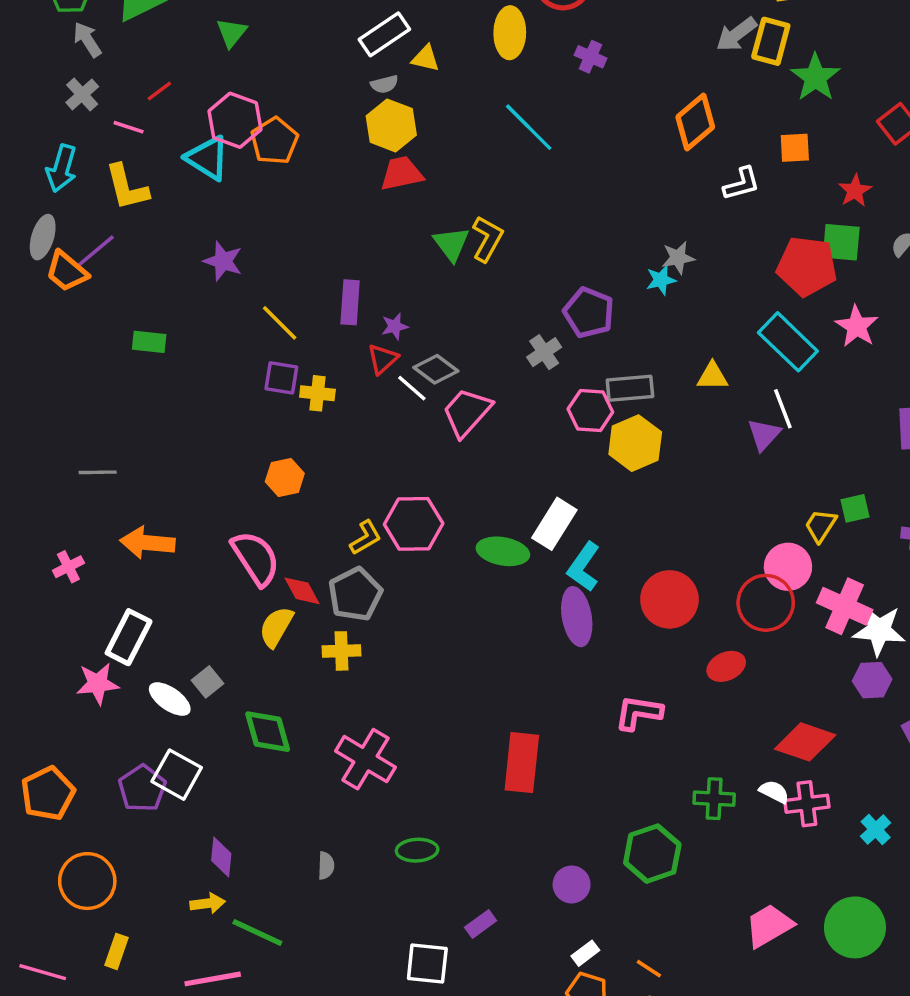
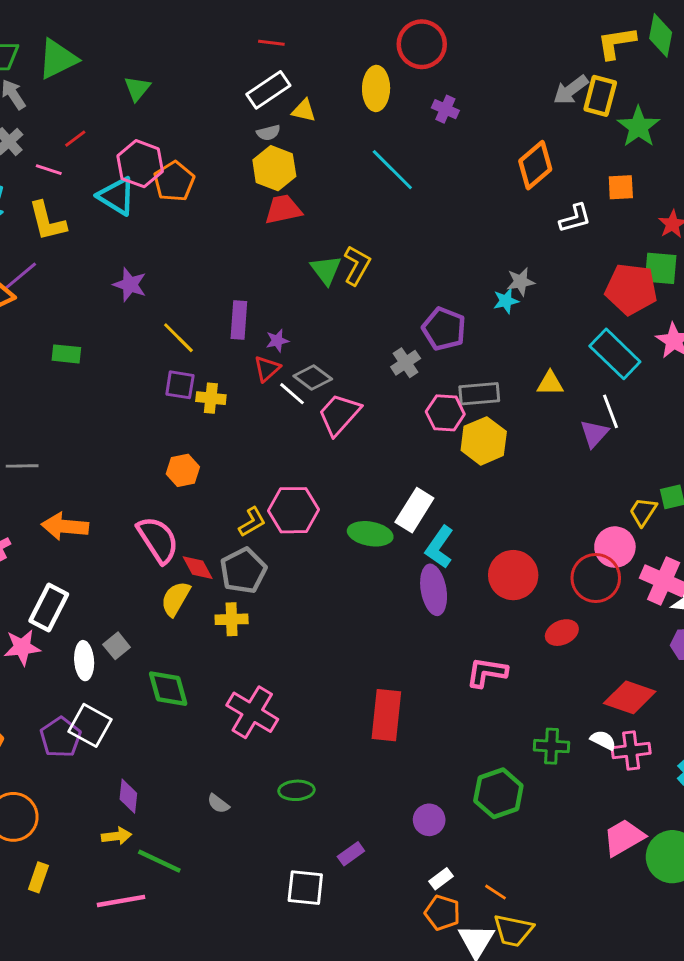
white ellipse: (170, 699) -> (84, 661), turned 51
gray semicircle: (326, 866) -> (218, 804), turned 125
pink trapezoid: (769, 926) -> (624, 838), moved

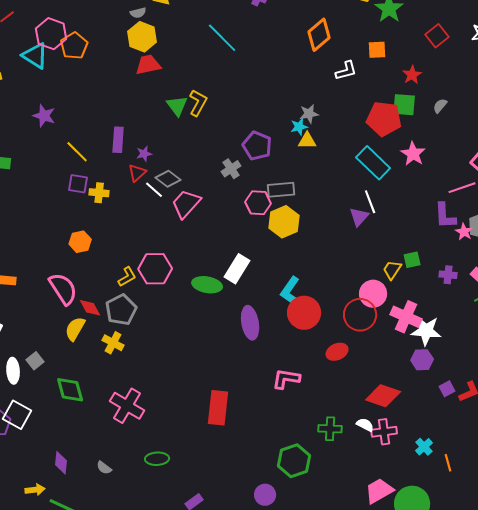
yellow triangle: (550, 383) -> (307, 141), moved
cyan L-shape: (439, 547) -> (290, 291), moved
yellow cross: (232, 619) -> (113, 343), turned 30
purple diamond: (128, 796) -> (61, 463), moved
purple circle: (429, 820) -> (265, 495), moved

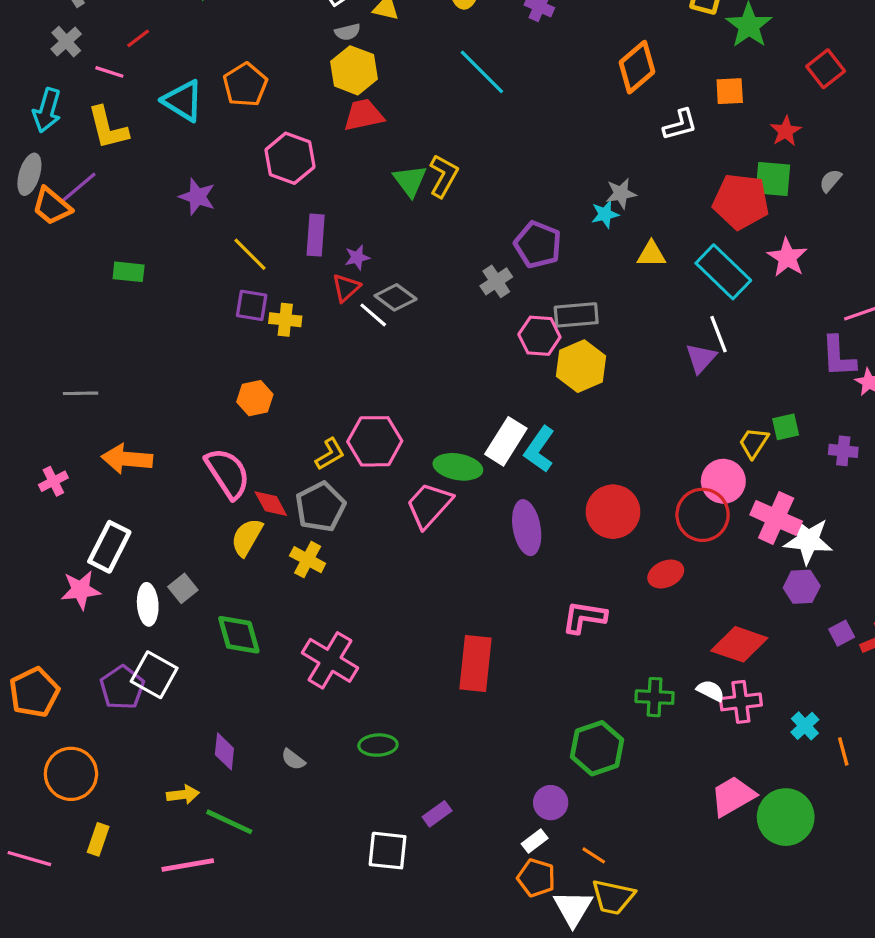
pink hexagon: (51, 34) -> (290, 158), moved
yellow triangle: (307, 141) -> (651, 254), moved
pink trapezoid: (186, 204) -> (429, 505), moved
cyan L-shape: (290, 291) -> (539, 449), moved

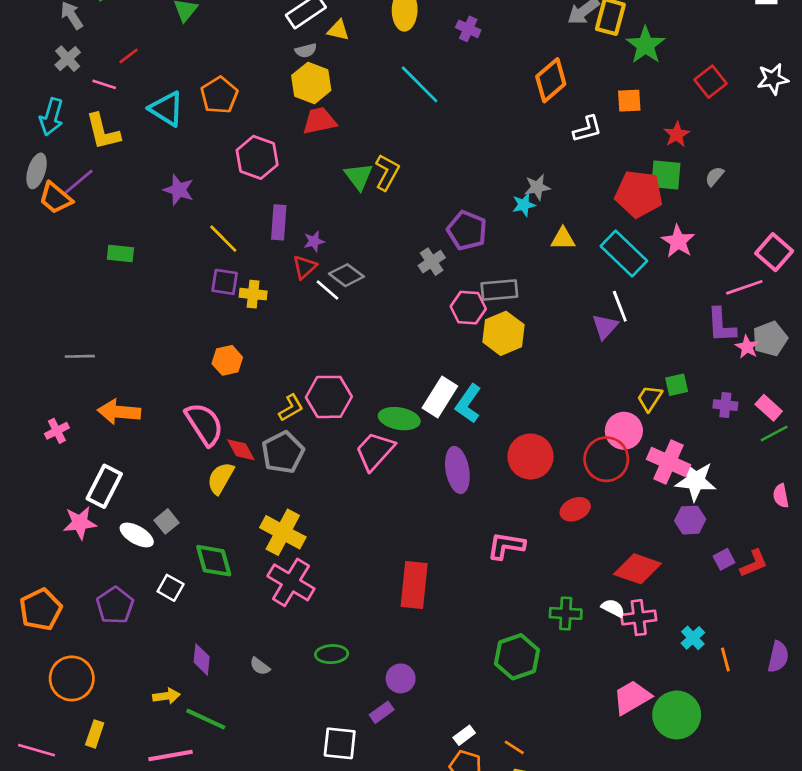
yellow cross: (308, 560) -> (283, 532), moved, size x1.5
white ellipse: (148, 604) -> (137, 535), turned -56
white square: (154, 675) -> (171, 588), moved, size x0.7
purple circle: (551, 803) -> (401, 678), moved

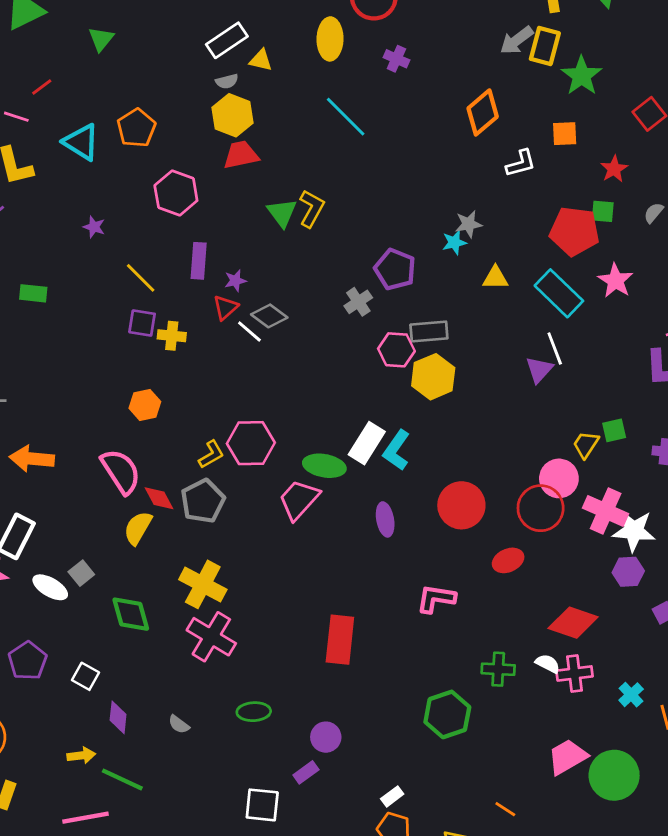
green square: (666, 175) -> (603, 211), size x0.7
purple star: (179, 190) -> (94, 227), size x0.7
purple ellipse: (457, 470) -> (385, 519), size x0.7
white square: (171, 588) -> (86, 676), moved
orange line: (514, 747) -> (505, 809), moved

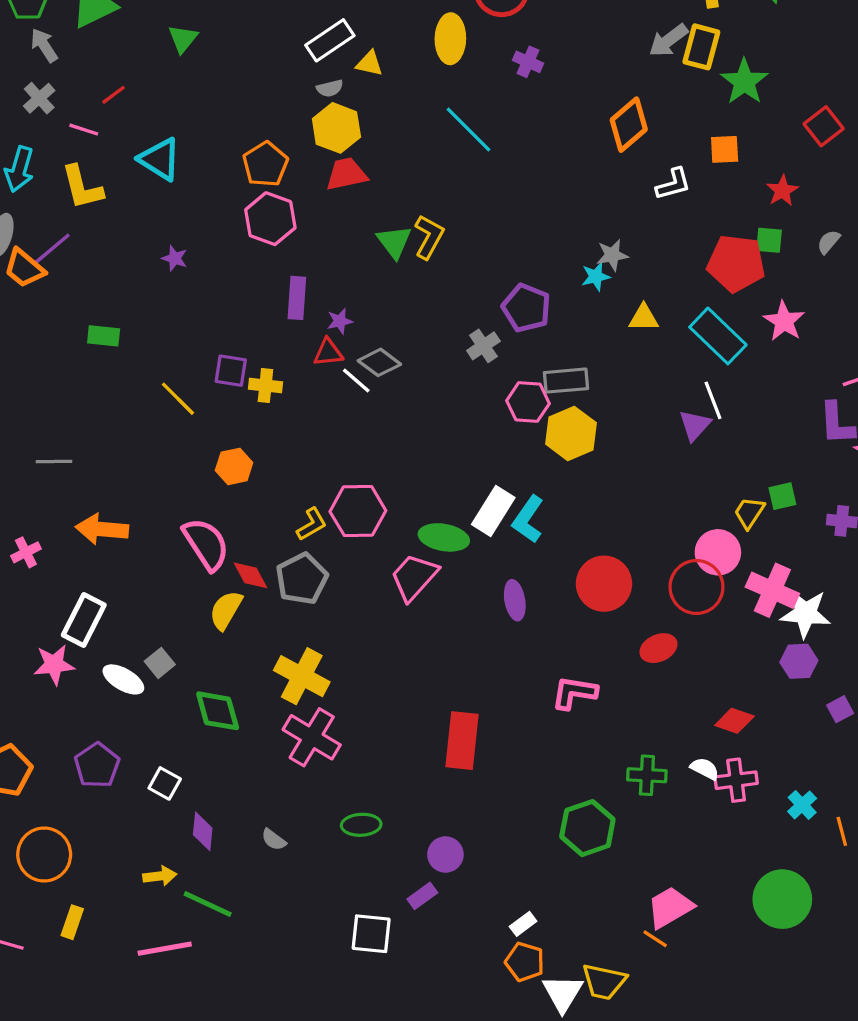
orange pentagon: (136, 128) -> (265, 164), moved
yellow line: (141, 278) -> (178, 399), moved
red triangle: (225, 307) -> (328, 352), turned 36
red diamond: (573, 623) -> (734, 721), size x0.7
pink trapezoid: (567, 757) -> (670, 907), moved

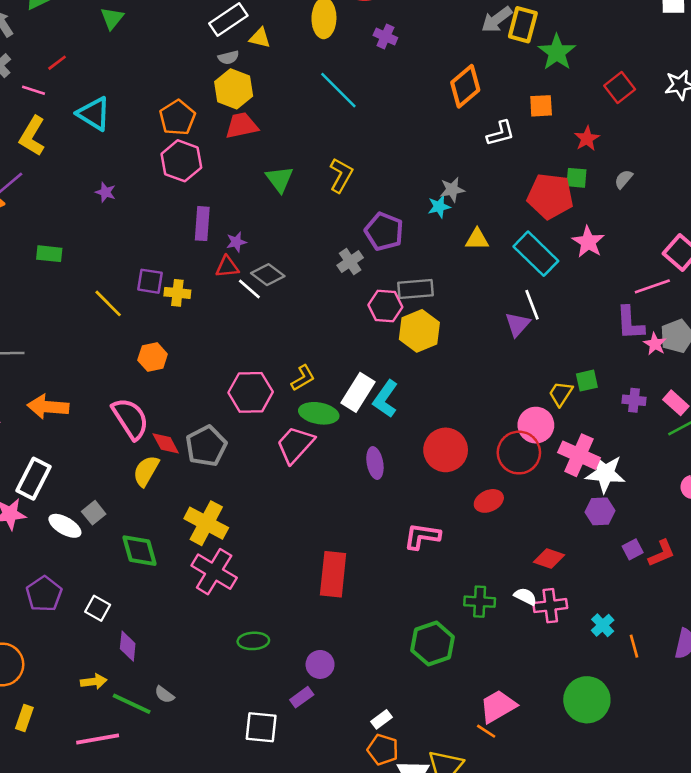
yellow L-shape: (82, 187) -> (32, 136), turned 45
yellow L-shape: (429, 237) -> (341, 175), moved
yellow L-shape: (312, 524) -> (303, 378), moved
gray semicircle: (274, 840) -> (164, 695), moved

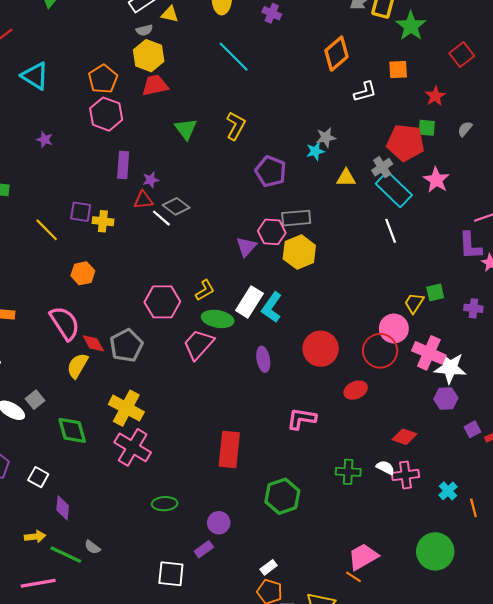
gray cross: (350, 262) -> (382, 167), moved
purple triangle: (518, 324) -> (246, 247), moved
green hexagon: (433, 644) -> (282, 496), moved

